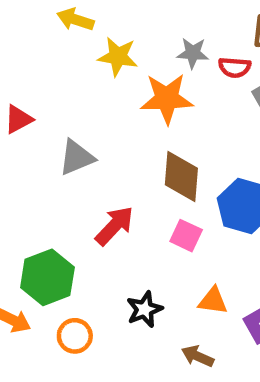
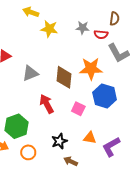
orange star: (167, 99) -> (91, 69), moved
brown diamond: (181, 176) -> (64, 77), moved
red arrow: (114, 226) -> (47, 104), turned -72
brown arrow: (198, 356) -> (71, 161), moved

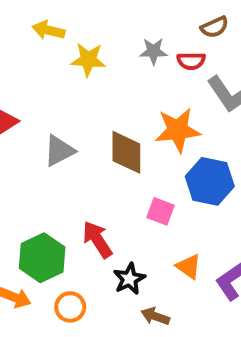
brown semicircle: (114, 19) -> (215, 27), turned 64
red arrow: (47, 104) -> (97, 240), moved
orange triangle: (90, 138) -> (189, 267), turned 32

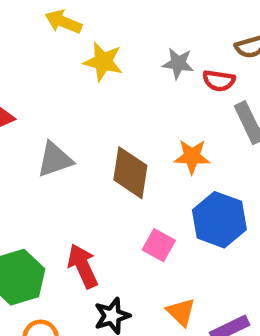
orange star: (178, 130) -> (192, 157), size x0.7

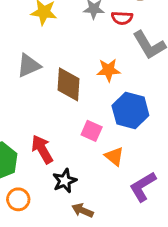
gray triangle: (55, 160) -> (29, 66), moved
orange triangle: (181, 312) -> (114, 156), moved

